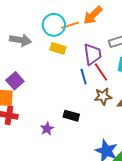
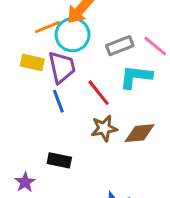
cyan circle: (54, 25) -> (73, 35), moved
purple trapezoid: (93, 54) -> (62, 67), moved
blue line: (84, 77) -> (58, 101), moved

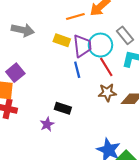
cyan circle: (73, 35) -> (100, 45), moved
gray rectangle: (120, 46) -> (125, 35), turned 66
black rectangle: (59, 160) -> (63, 108), moved

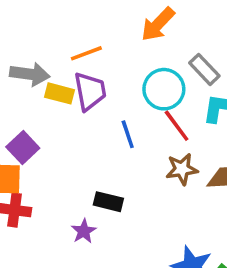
orange line: (75, 16) -> (86, 53), moved
yellow rectangle: (62, 40) -> (59, 93), moved
purple trapezoid: (82, 46) -> (90, 91), moved

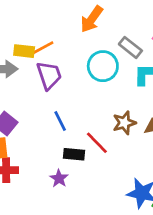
yellow rectangle: (59, 93) -> (24, 51), moved
red line: (177, 126) -> (97, 143), moved
blue line: (128, 134) -> (60, 121), moved

